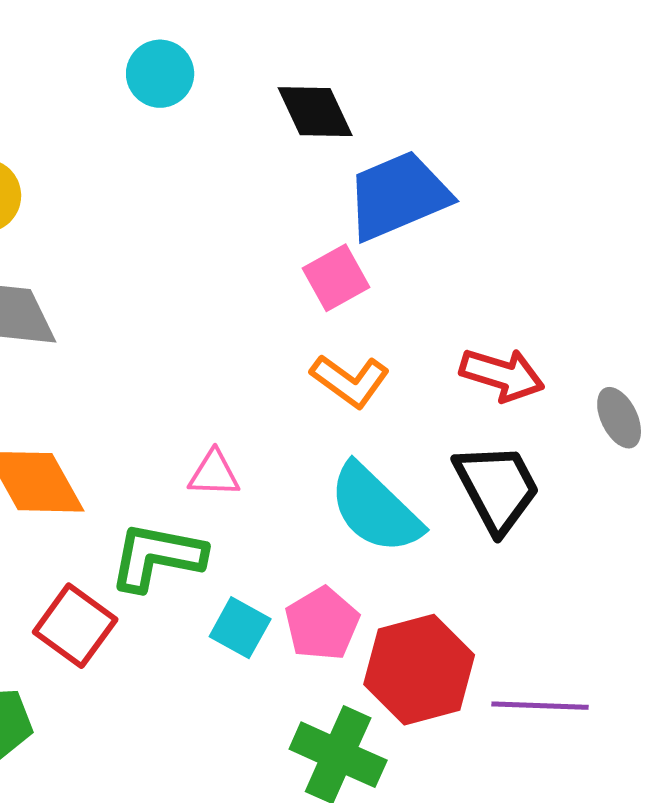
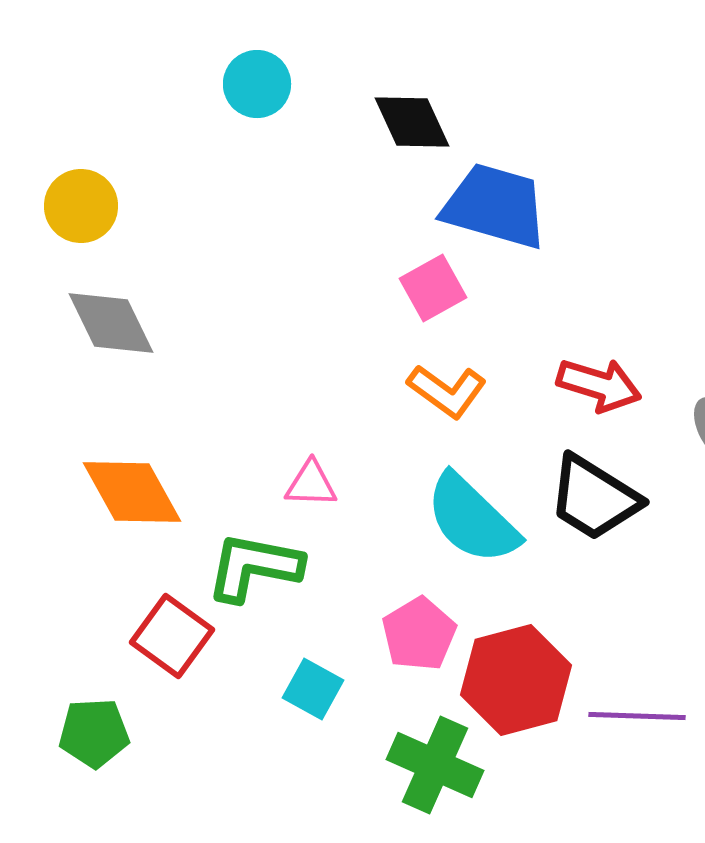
blue trapezoid: (398, 196) -> (495, 206), turned 39
black trapezoid: (497, 488) -> (594, 498), turned 150
cyan square: (240, 628) -> (313, 689), moved

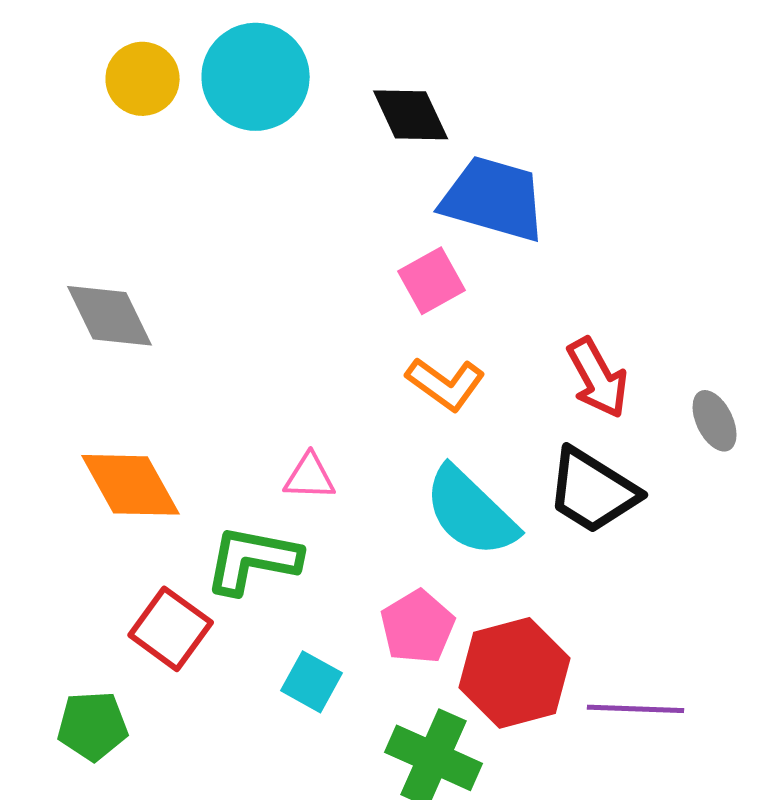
cyan circle: (257, 84) -> (256, 77), size x1.6
yellow circle: (81, 206) -> (143, 79), moved
red arrow: (599, 385) -> (598, 378), turned 44

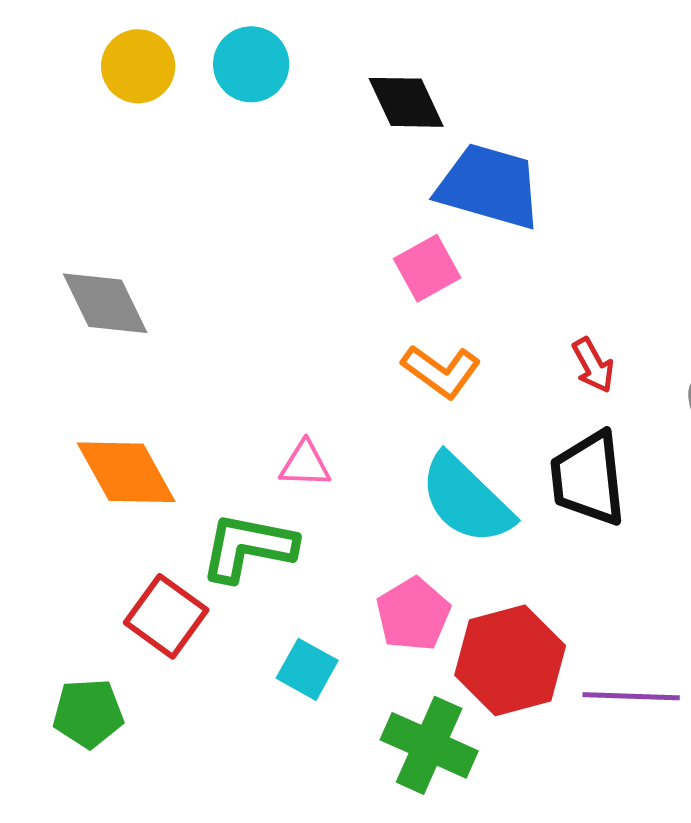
cyan circle: (256, 77) -> (251, 64), size x0.7
red arrow: (598, 378) -> (593, 365), size x0.7
black trapezoid: (593, 491) -> (588, 478), turned 52

